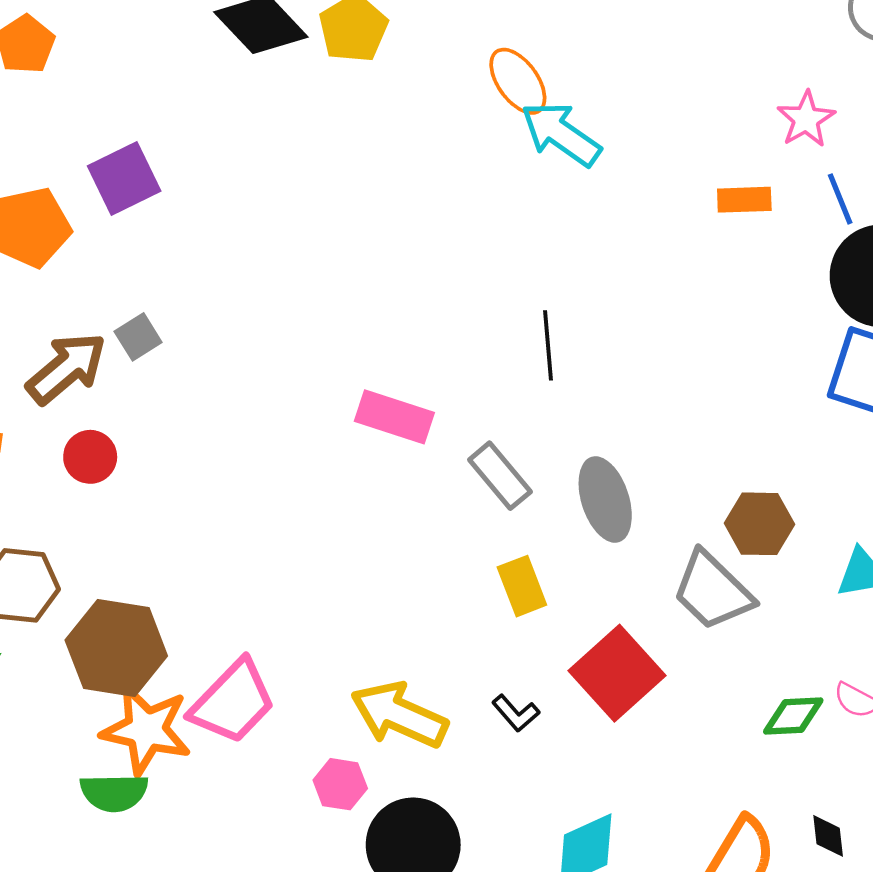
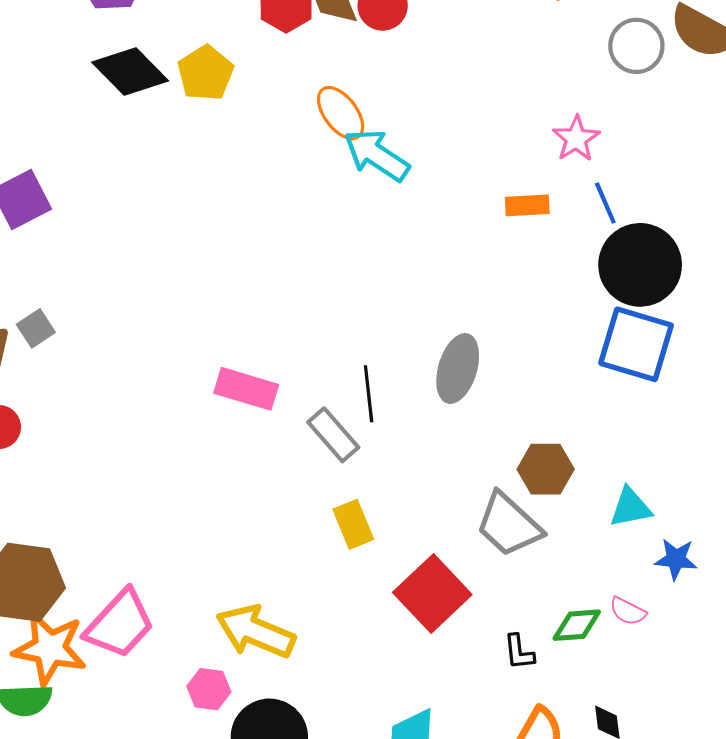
black line: (548, 345) -> (369, 394), moved
gray ellipse: (605, 500) -> (458, 368), moved, turned 36
black L-shape: (516, 713) -> (519, 652), moved, turned 36

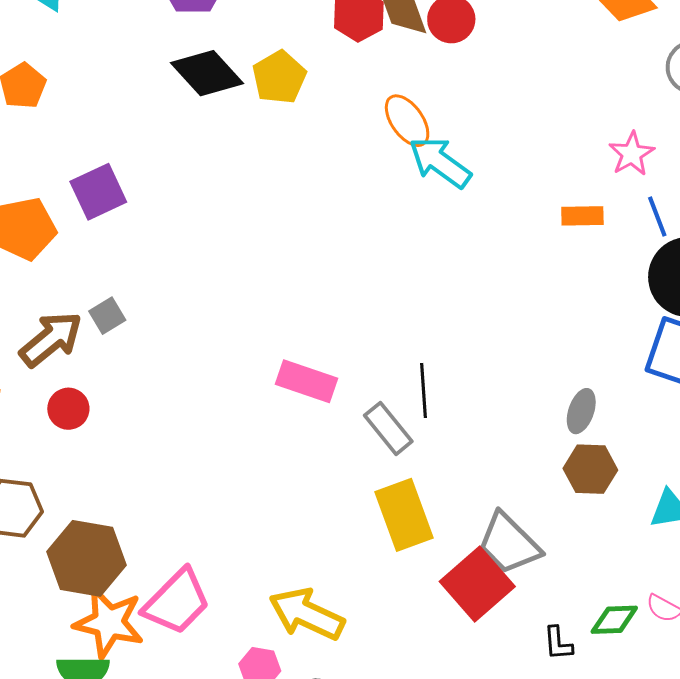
gray ellipse: (458, 368) -> (581, 411), moved, size x0.7
yellow rectangle: (353, 524) -> (404, 515), size x1.5
gray trapezoid: (509, 525) -> (509, 543), moved

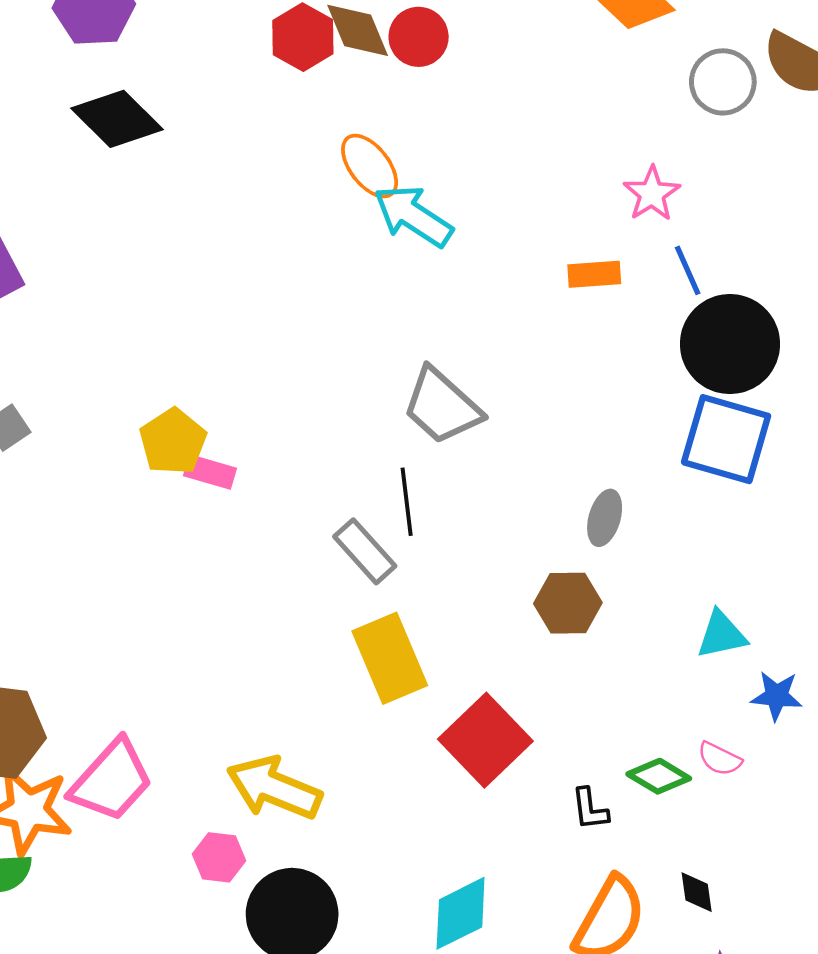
yellow pentagon: (279, 77) -> (173, 442), moved
pink rectangle: (307, 381) -> (210, 472), moved, size x0.7
brown hexagon: (590, 469) -> (568, 603), moved
gray trapezoid: (509, 543) -> (442, 406), moved
green diamond: (614, 620) -> (659, 776), turned 36

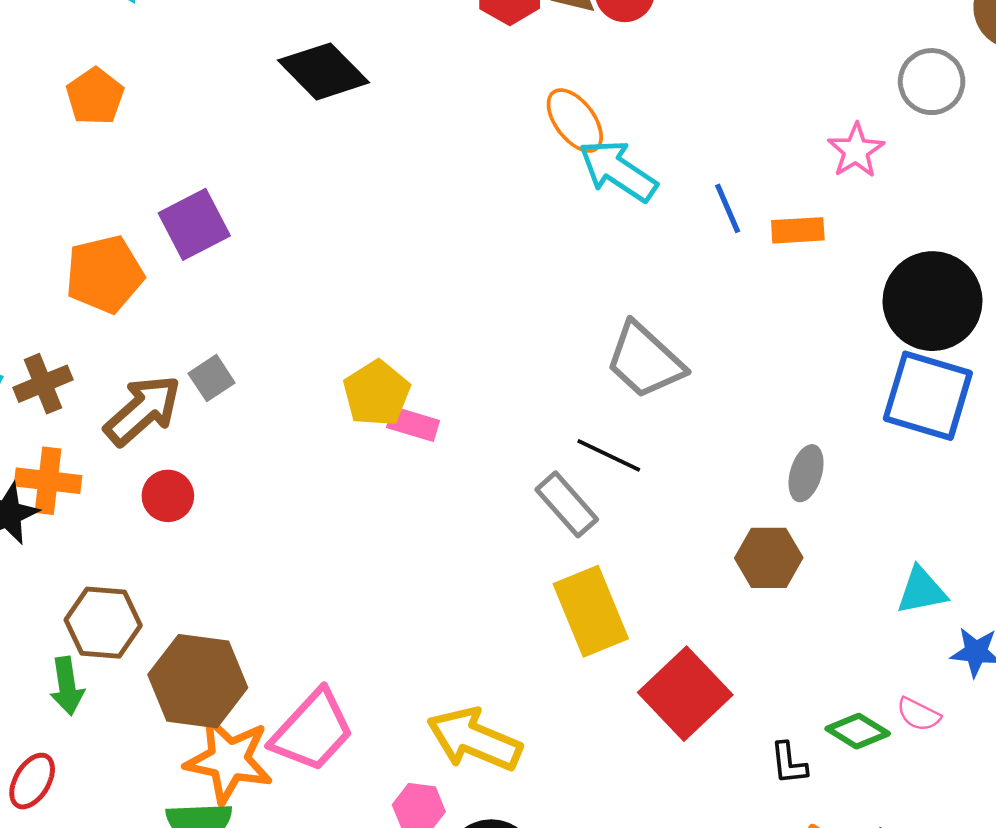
gray circle: (723, 82) -> (932, 82), moved
blue line: (688, 270) -> (728, 208), moved
black line: (407, 502) -> (609, 455), turned -58

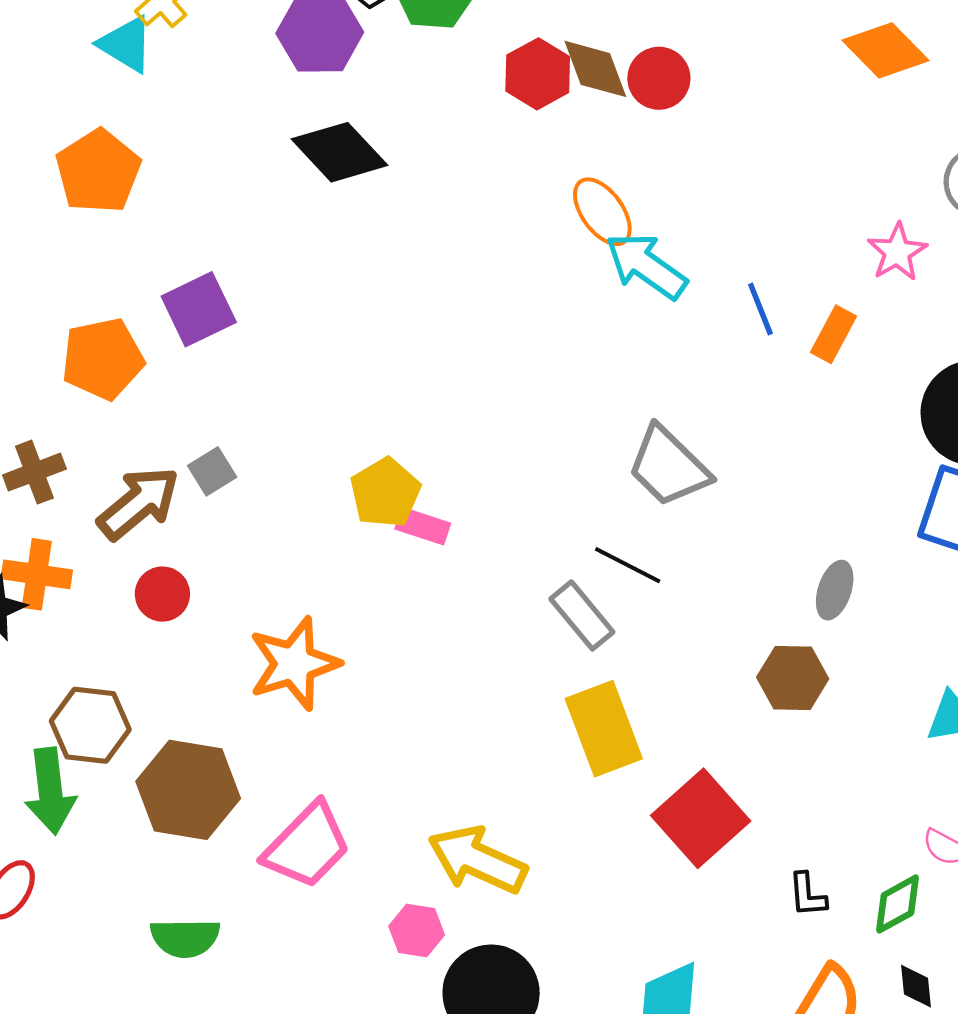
orange pentagon: (95, 96) -> (98, 171), size x1.4
orange rectangle: (798, 230) -> (834, 334), turned -60
green arrow: (67, 686) -> (50, 791), size x1.4
green diamond: (858, 731) -> (897, 904), moved, turned -62
orange star: (229, 760) -> (294, 664), moved, turned -30

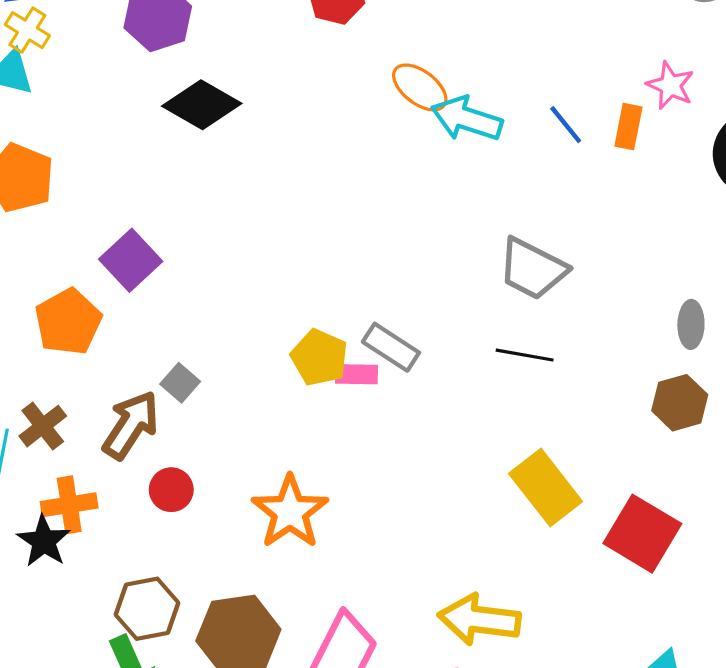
pink star: (897, 252) -> (670, 85), moved
gray rectangle: (582, 615) -> (391, 347), moved

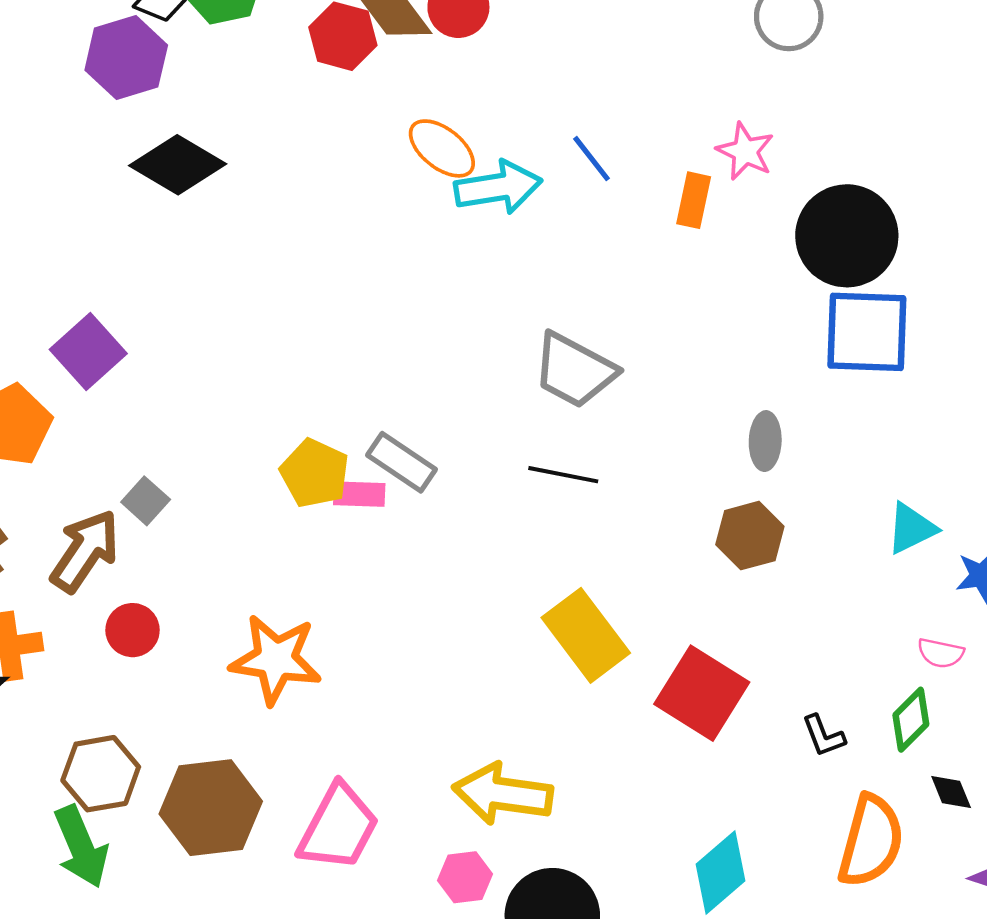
cyan arrow: (467, 119) -> (498, 187), turned 152
blue line: (566, 125) -> (592, 159), moved
orange star: (290, 512) -> (276, 659), turned -30

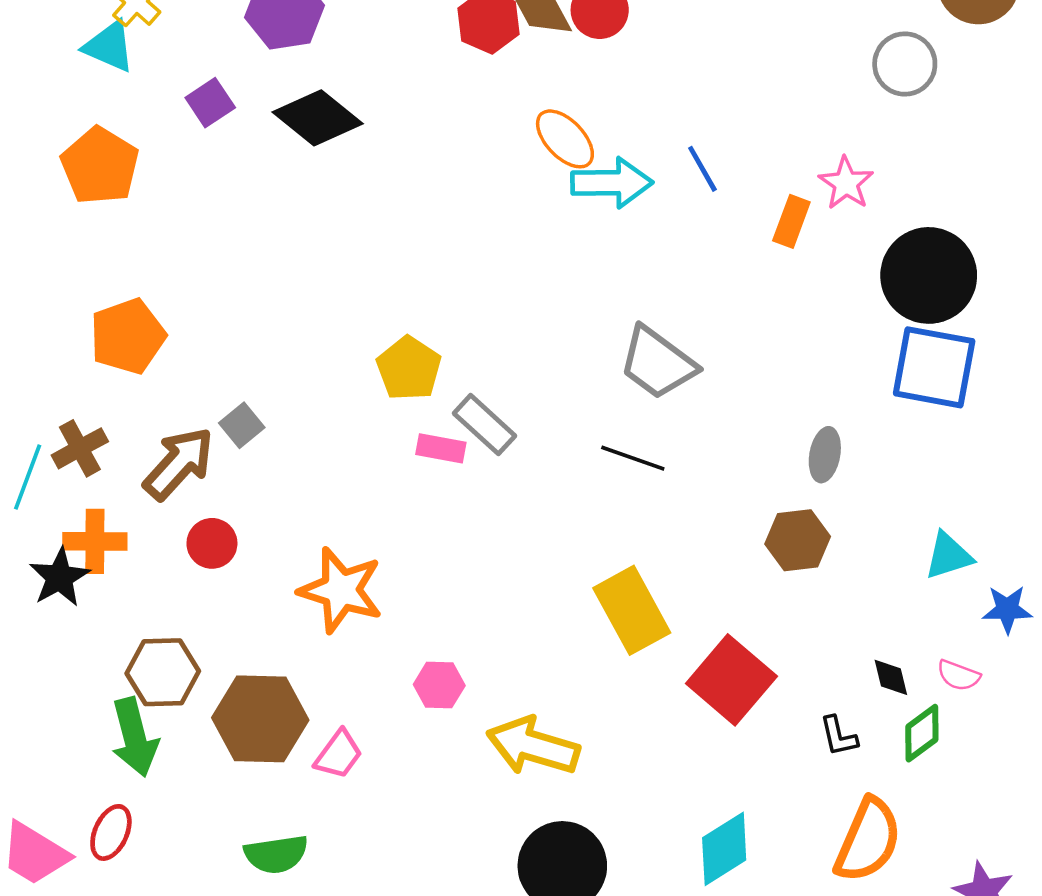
purple square: (88, 352) -> (210, 103), moved, size x0.7
yellow pentagon: (315, 473) -> (409, 368), moved
black diamond: (951, 792) -> (891, 677), moved
pink trapezoid: (338, 827) -> (338, 754), moved, size x0.6
pink hexagon: (465, 877) -> (439, 685), moved

